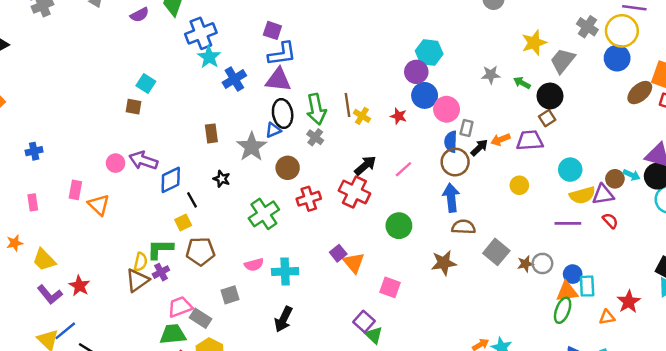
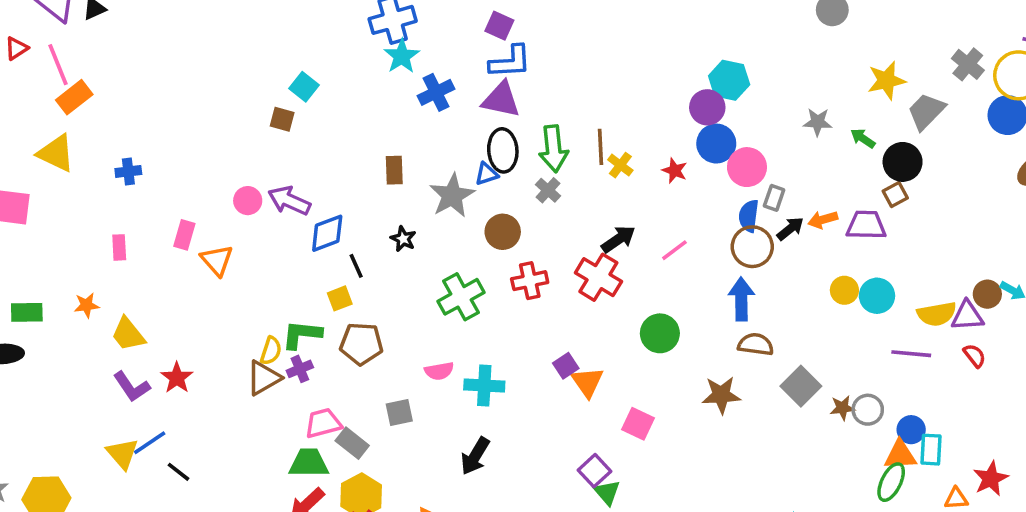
cyan circle: (570, 170) -> (877, 296), moved

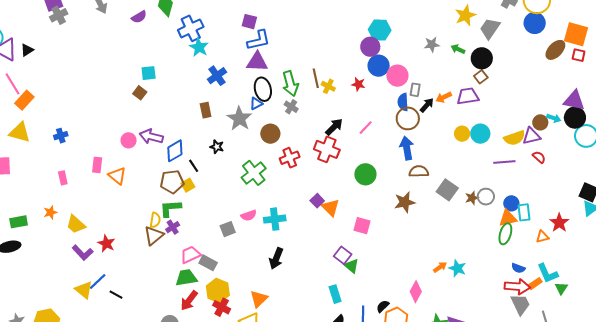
cyan square: (304, 87) -> (149, 73), turned -35
blue cross: (436, 92) -> (217, 76), moved
brown square: (282, 119) -> (140, 93), turned 32
brown pentagon: (361, 344) -> (172, 182), moved
gray square: (399, 412) -> (228, 229), moved

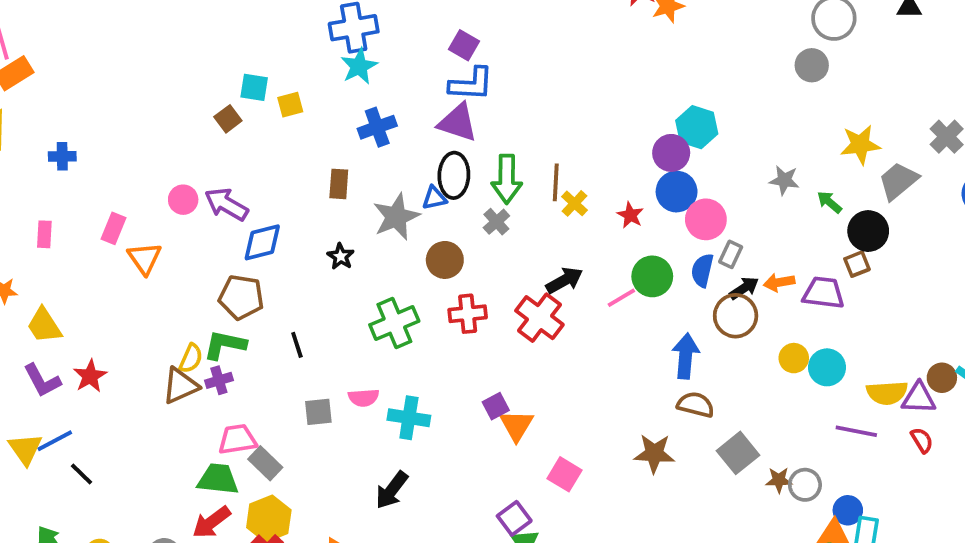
brown circle: (408, 118) -> (736, 316), moved
black line: (194, 166) -> (297, 345), moved
green circle: (365, 174) -> (652, 276), moved
yellow square: (188, 185) -> (290, 105), moved

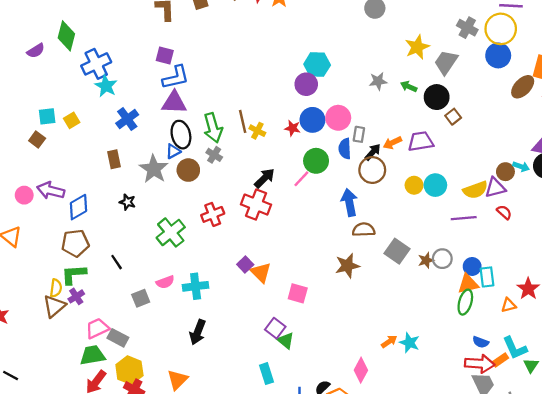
blue circle: (677, 192) -> (312, 120), moved
brown circle: (445, 260) -> (188, 170), moved
brown square: (857, 264) -> (453, 117), moved

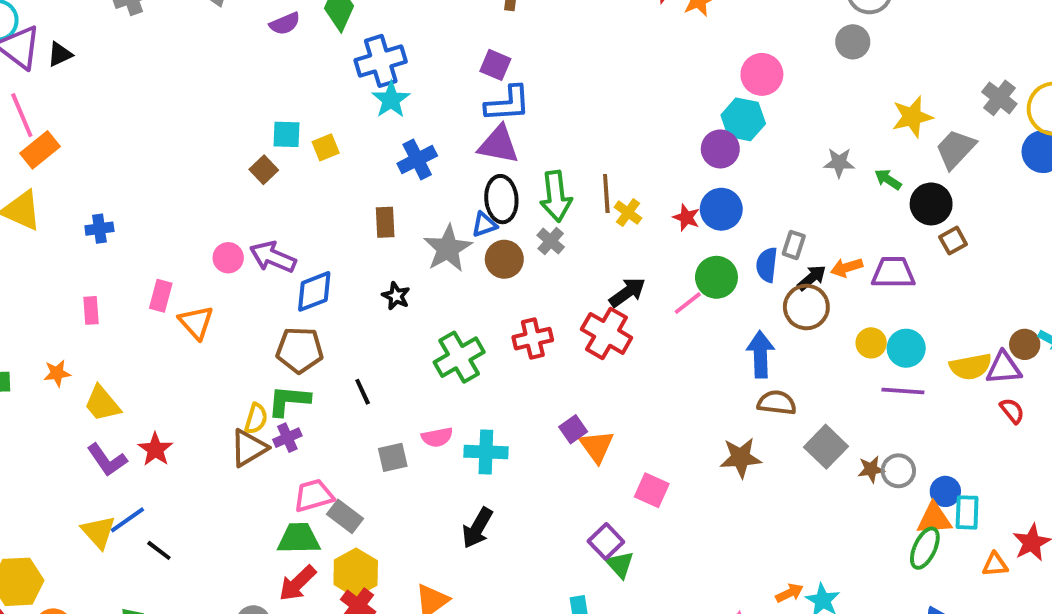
pink circle: (338, 118) -> (762, 74), moved
purple line: (464, 218) -> (903, 391), moved

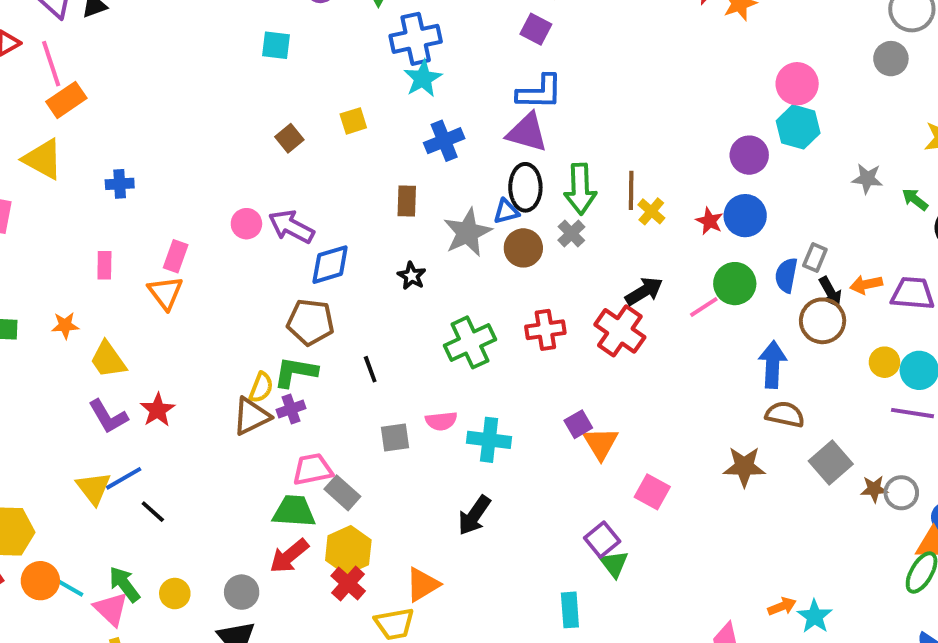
purple square: (495, 65) -> (536, 29), moved
cyan hexagon: (743, 119) -> (798, 127), moved
cyan square: (287, 134) -> (276, 45), moved
black arrow: (812, 278) -> (830, 292), turned 96
orange triangle: (196, 322) -> (165, 293), moved

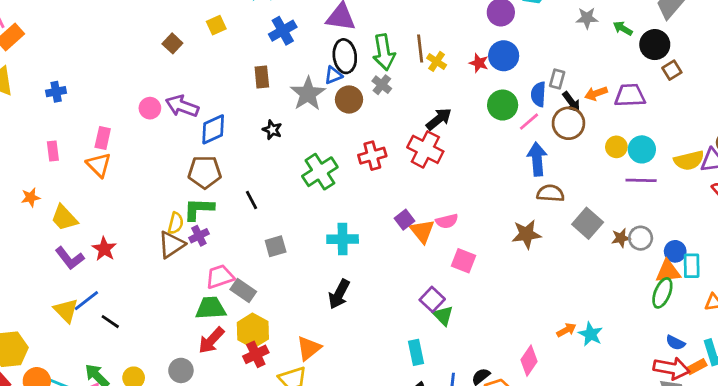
pink line: (704, 307) -> (529, 122), moved
pink semicircle: (441, 421) -> (447, 221), moved
red cross: (348, 583) -> (256, 354), turned 30

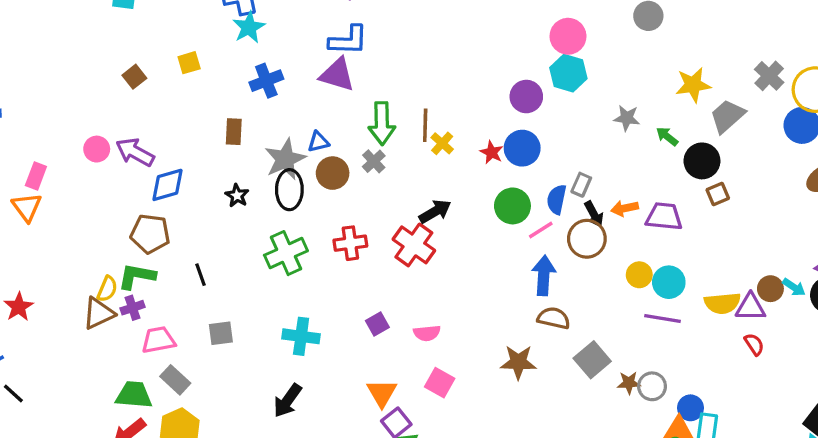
black ellipse: (345, 56) -> (289, 190), moved
orange triangle: (422, 231) -> (382, 393), moved
pink trapezoid: (220, 277) -> (158, 340), moved

